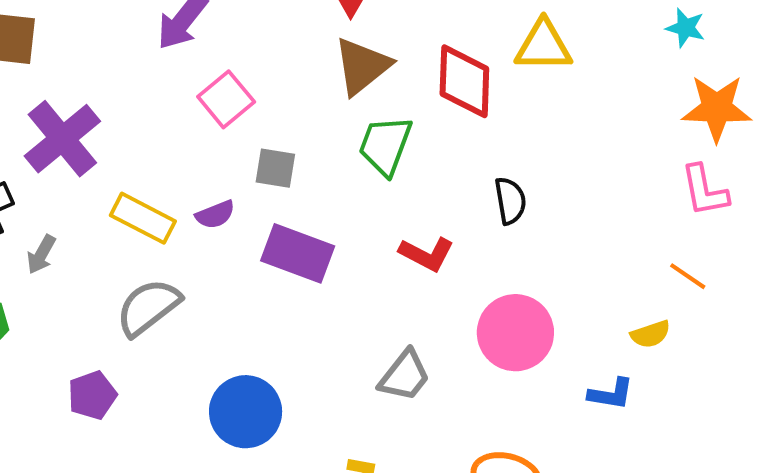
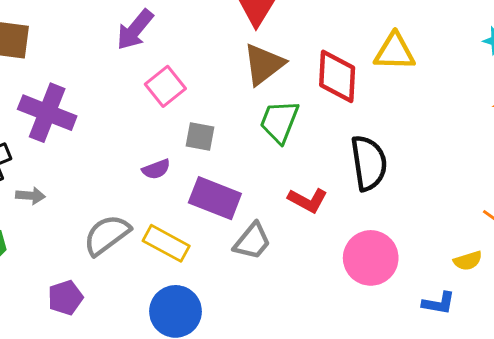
purple cross: (62, 139) -> (47, 113), turned -30
black semicircle: (510, 201) -> (369, 163), size x1.6
yellow rectangle: (143, 218) -> (166, 243), moved
gray arrow: (41, 254) -> (30, 196), turned -116
gray trapezoid: (405, 376) -> (252, 241), moved

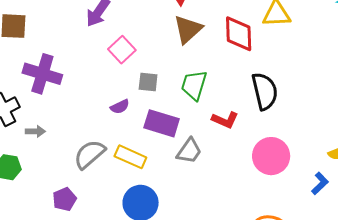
green trapezoid: (279, 122) -> (194, 85), moved
blue L-shape: (439, 303) -> (320, 183), turned -50

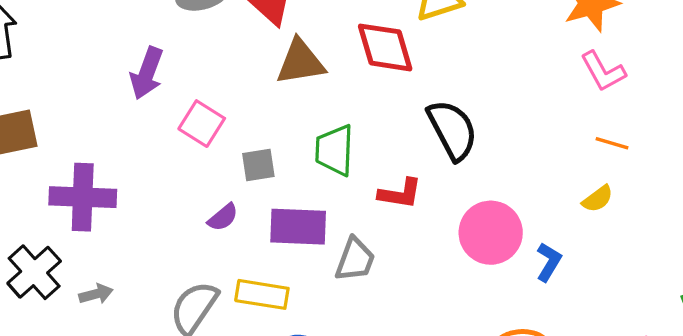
brown triangle: (188, 29) -> (300, 62), turned 48
blue L-shape: (320, 183) -> (549, 262), moved

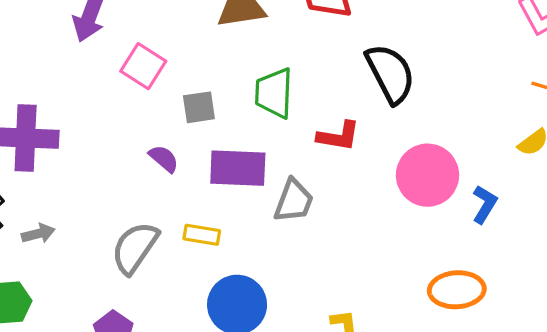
purple semicircle: (223, 217) -> (164, 159), turned -100
yellow rectangle: (262, 294) -> (202, 235), size x0.7

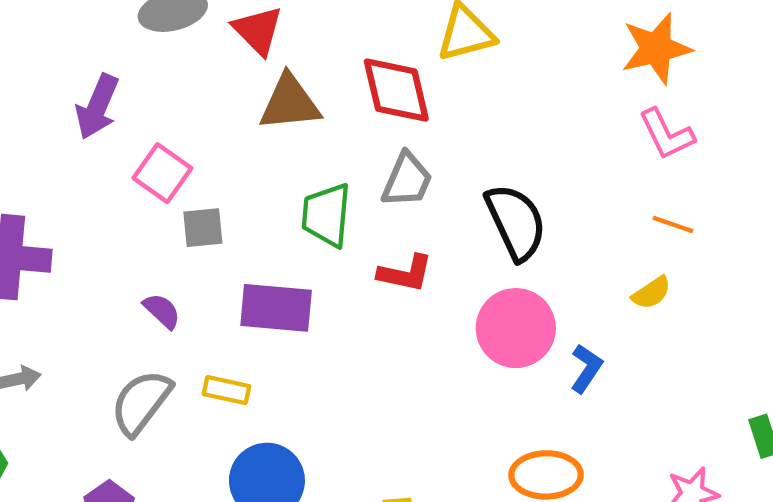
black semicircle: (390, 74) -> (516, 222), moved
gray square: (199, 107) -> (203, 228), moved
purple semicircle: (164, 159) -> (162, 311), moved
gray trapezoid: (294, 201) -> (407, 180), moved

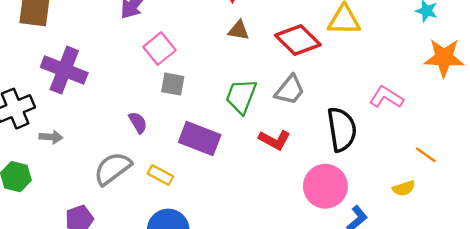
red diamond: (396, 90) -> (298, 40), turned -48
brown triangle: (290, 103) -> (239, 30), size x0.6
pink L-shape: (666, 134) -> (386, 97), moved, turned 132

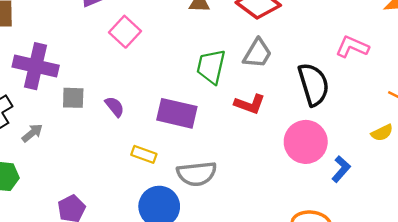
gray square: (173, 84) -> (73, 98), moved
gray arrow: (51, 137) -> (32, 133), turned -35
gray semicircle: (113, 168) -> (197, 174), moved, turned -141

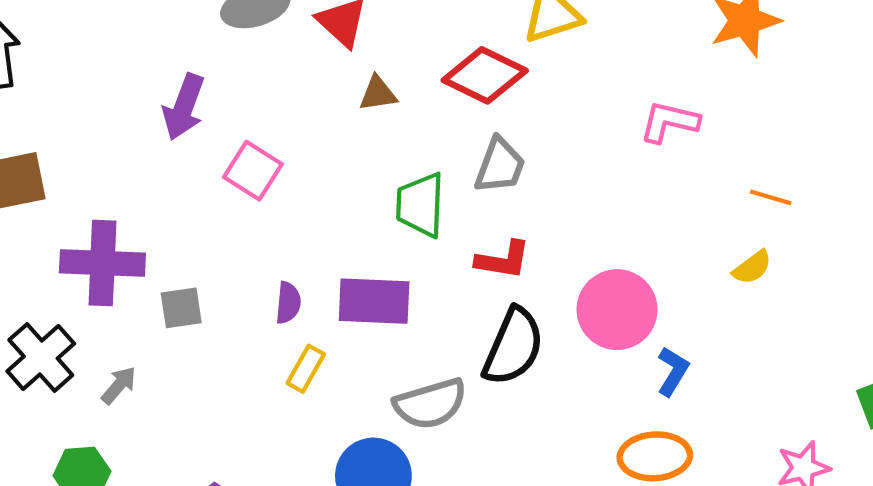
black semicircle: (314, 84) -> (513, 347), moved, turned 51
purple semicircle: (115, 107) -> (288, 303), moved, turned 55
yellow rectangle: (144, 154) -> (306, 369), moved, turned -70
blue L-shape: (341, 169) -> (673, 371), moved

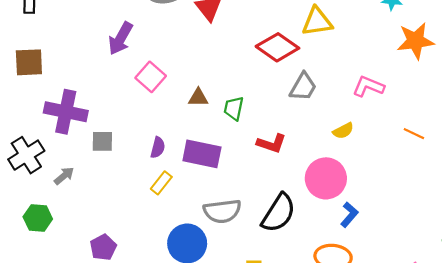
brown triangle: (378, 94) -> (198, 98), moved
gray trapezoid: (500, 166) -> (303, 87), moved
green trapezoid: (420, 205) -> (234, 108), size x0.7
yellow semicircle: (752, 267) -> (343, 131), moved
black semicircle: (513, 347) -> (279, 213), moved

